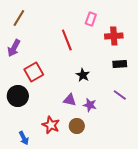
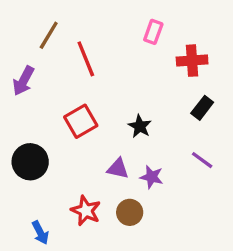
brown line: (19, 18) -> (49, 35), moved
red line: (67, 40) -> (86, 59), moved
black rectangle: (120, 64) -> (202, 108), turned -48
red square: (34, 72) -> (81, 121), moved

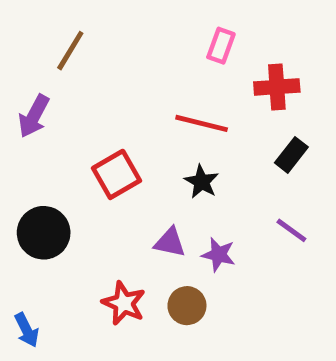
red line: (86, 59) -> (202, 123), moved, turned -54
blue arrow: (40, 233) -> (27, 330), moved

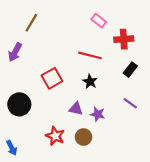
pink rectangle: (221, 46) -> (99, 21), turned -72

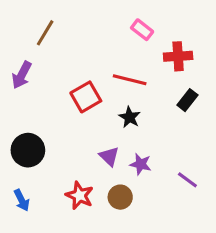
red square: (52, 78) -> (86, 97), moved
purple line: (130, 103) -> (187, 180), moved
purple triangle: (76, 109) -> (109, 156), turned 32
blue arrow: (12, 148) -> (22, 200), moved

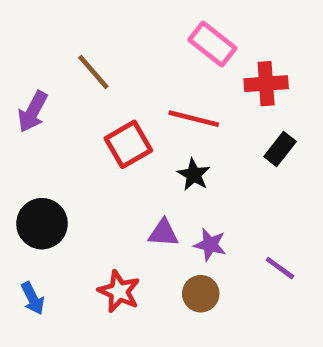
pink rectangle: (142, 30) -> (212, 44), size x1.4
brown line: (45, 33) -> (93, 72), moved, turned -72
purple triangle: (109, 156) -> (163, 233), turned -40
brown circle: (120, 197) -> (201, 294), moved

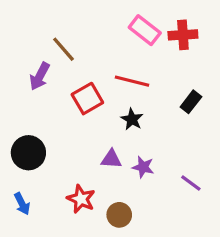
red cross: (266, 84) -> (183, 35), moved
purple arrow: (33, 112) -> (40, 76), moved
brown circle: (201, 294) -> (119, 215), moved

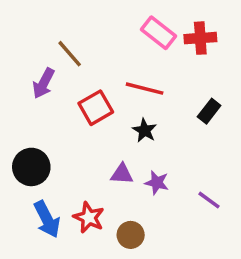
blue arrow: (22, 204) -> (47, 219), moved, size x1.5

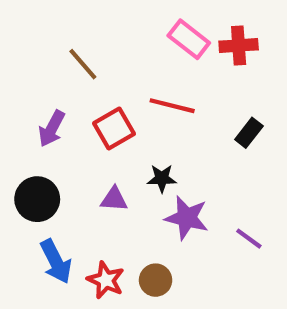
purple arrow: (43, 83) -> (52, 129), moved
black star: (145, 130) -> (162, 178), moved, turned -30
purple triangle: (122, 174) -> (114, 199), moved
purple star: (157, 183) -> (187, 218), size x1.5
red star: (89, 217) -> (106, 280), moved

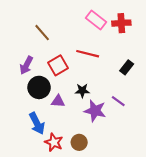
black circle: (37, 199) -> (39, 87), moved
purple line: (249, 239) -> (118, 101), moved
blue arrow: (56, 261) -> (37, 123), moved

